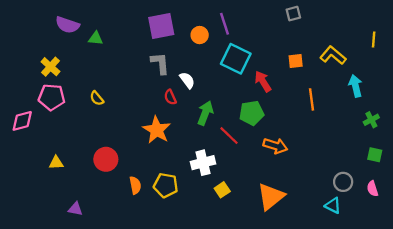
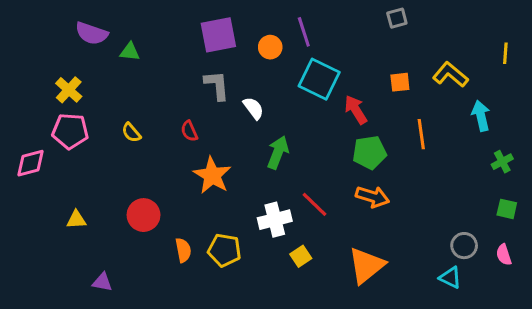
red semicircle: (170, 97) -> (189, 131), moved
green pentagon: (252, 113) -> (369, 152), moved
red line: (229, 136) -> (314, 204), moved

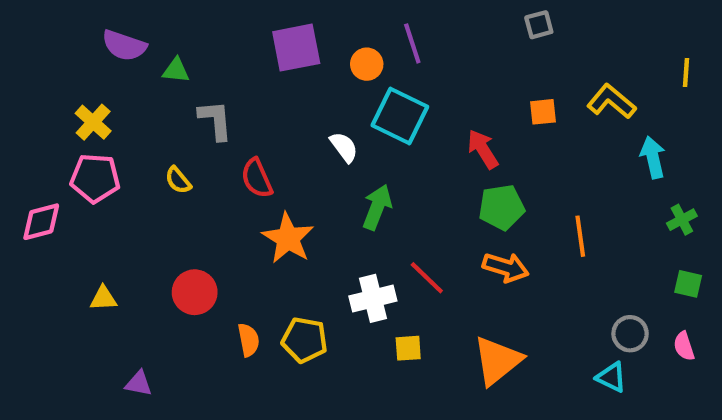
cyan square: (319, 79) -> (400, 116), moved
gray L-shape: (217, 85) -> (215, 120), moved
red semicircle: (189, 131) -> (257, 178), size x1.4
orange line: (421, 134) -> (580, 236), moved
yellow square: (301, 256) -> (408, 348), turned 30

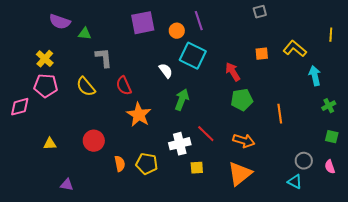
yellow semicircle: (178, 180) -> (86, 87), size x1.5
orange arrow: (506, 267) -> (244, 141), moved

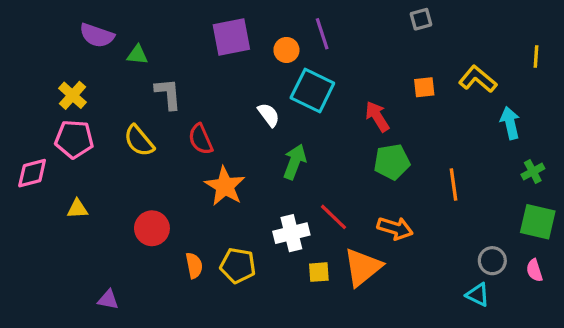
green square: (332, 137) -> (538, 222), size x1.6
yellow triangle: (50, 144) -> (77, 209), moved
orange triangle: (240, 174) -> (363, 267), moved

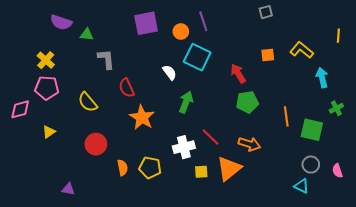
yellow semicircle: (139, 141) -> (88, 102), moved
yellow triangle: (77, 209) -> (49, 132), turned -32
green square: (538, 222) -> (312, 130), moved

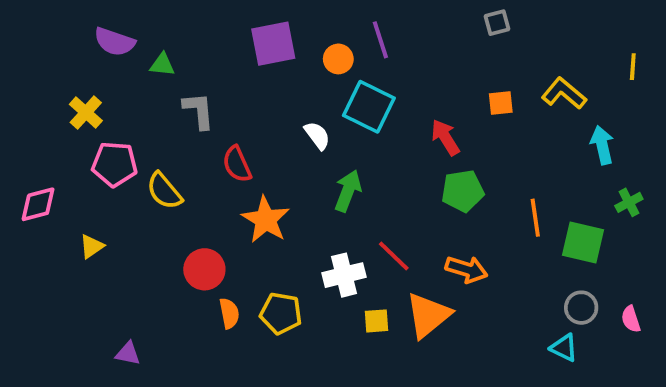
pink pentagon: (47, 88) -> (115, 164), moved
red circle: (96, 144) -> (204, 269), moved

